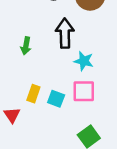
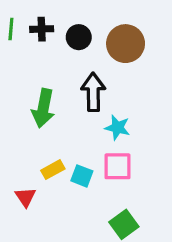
green arrow: (26, 46) -> (43, 108), size x1.6
yellow rectangle: (33, 94) -> (53, 170), turned 42

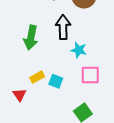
pink square: (117, 166) -> (90, 75), moved

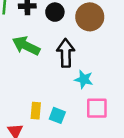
green arrow: (31, 38) -> (26, 46), moved, turned 105
yellow rectangle: (37, 77) -> (36, 111), turned -56

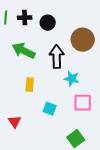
brown circle: (90, 17) -> (83, 40), moved
yellow rectangle: (36, 111) -> (30, 85), moved

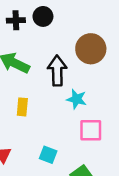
black circle: (48, 23) -> (43, 16), moved
cyan square: (50, 109) -> (48, 155), moved

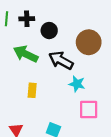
black circle: (43, 16) -> (49, 31), moved
black arrow: (57, 71) -> (61, 60), turned -60

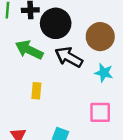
black circle: (49, 31) -> (56, 23), size x1.6
cyan star: (77, 84) -> (104, 73), moved

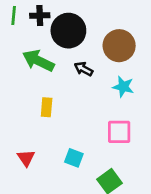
black arrow: (69, 57) -> (84, 69), size x0.6

